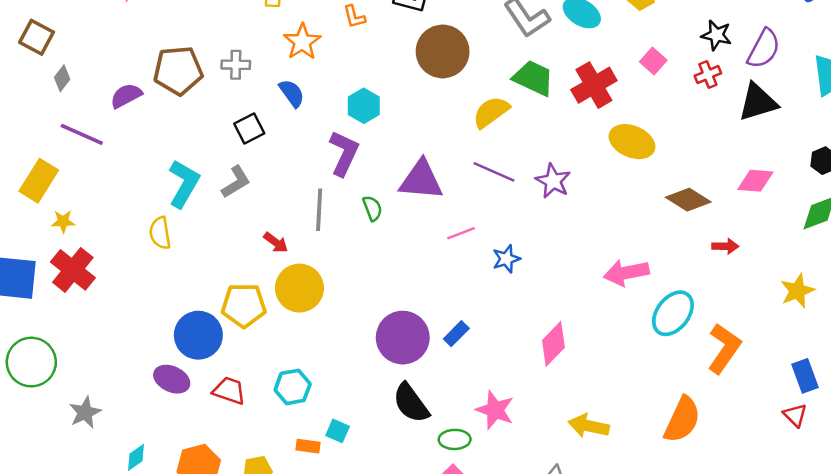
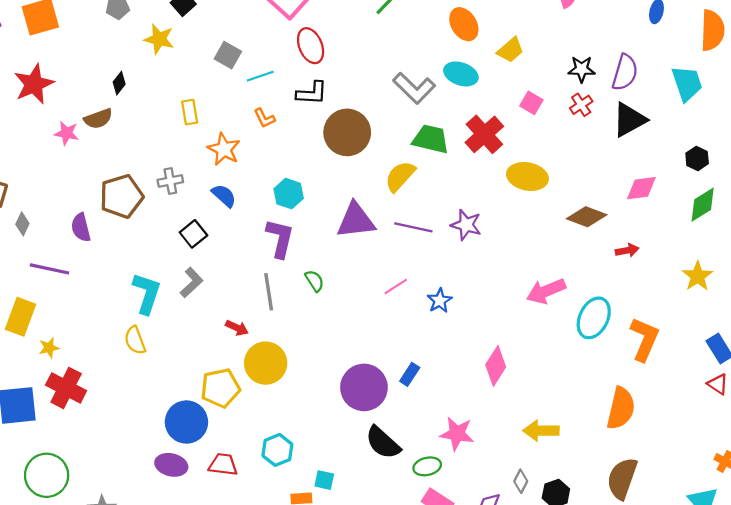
purple semicircle: (126, 96) -> (81, 227), turned -64
purple triangle: (421, 180) -> (356, 221), moved

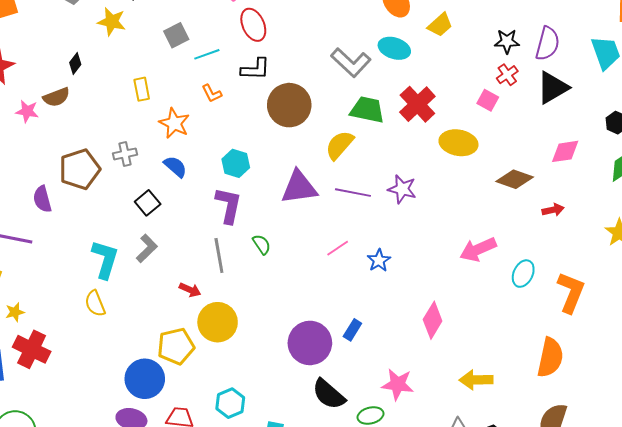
gray square: (228, 55) -> (176, 35), turned 35
pink square: (531, 103) -> (488, 100), moved
cyan ellipse: (594, 318) -> (523, 274), size x0.7

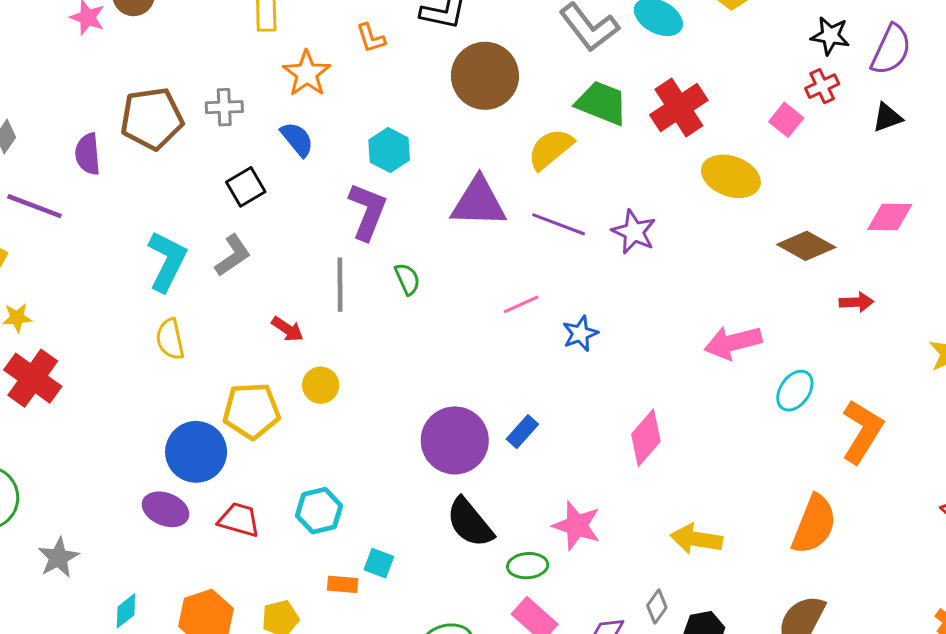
black triangle: (553, 88) -> (887, 117), size x0.6
yellow semicircle: (95, 303) -> (170, 339), moved
yellow circle: (218, 322) -> (321, 385), size x0.6

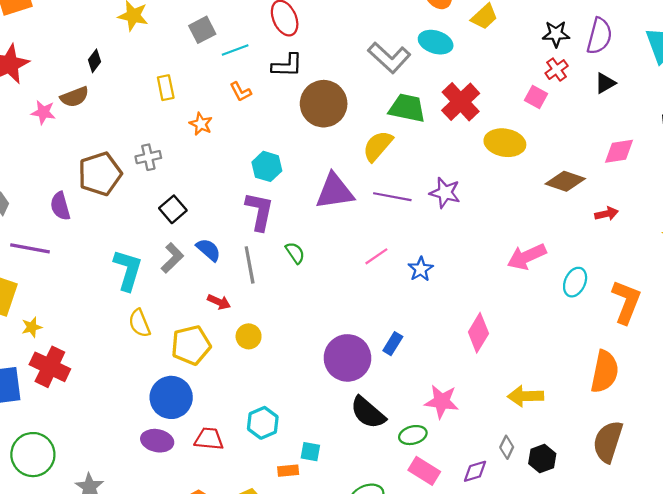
orange star: (307, 73) -> (201, 124), size x0.7
blue semicircle: (297, 139) -> (208, 250), moved
yellow pentagon: (251, 411) -> (191, 345), moved

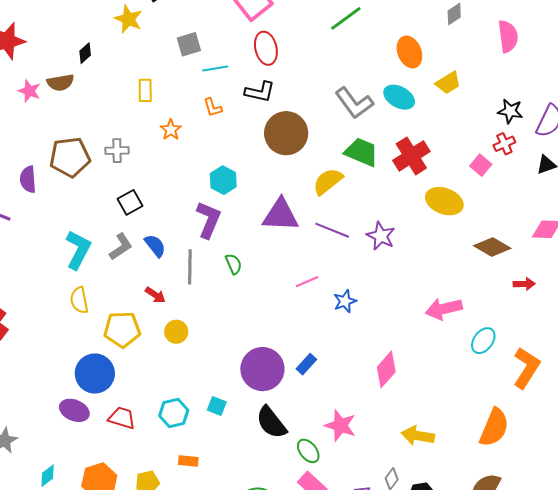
green ellipse: (413, 435) -> (308, 451), turned 55
cyan square: (310, 452) -> (217, 406), moved

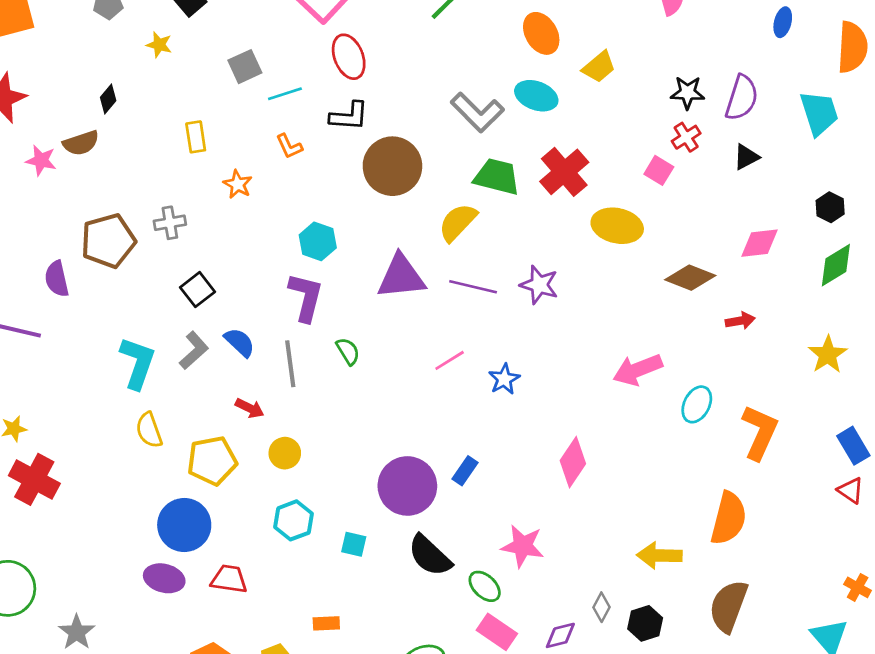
yellow star: (128, 19) -> (159, 45), size x0.7
cyan hexagon: (174, 413) -> (294, 520), moved
yellow arrow: (418, 436) -> (659, 555), moved

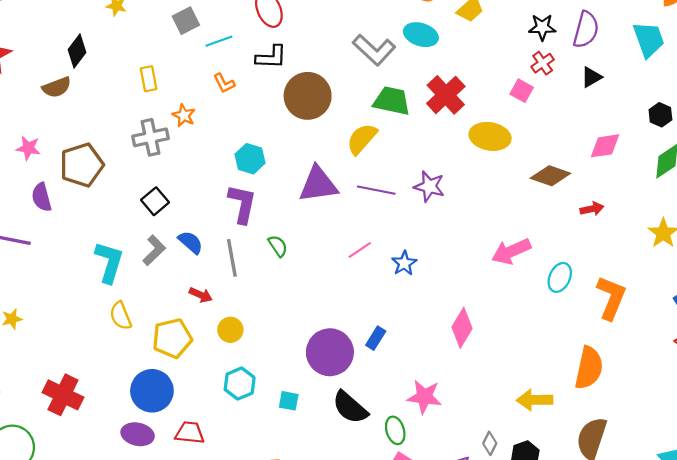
black diamond: (108, 99) -> (77, 51), size x1.4
pink star: (41, 160) -> (28, 148), moved
gray cross: (170, 223) -> (151, 137), moved, size x1.4
red cross: (34, 479) -> (63, 395), moved
green ellipse: (485, 586) -> (395, 430), turned 32

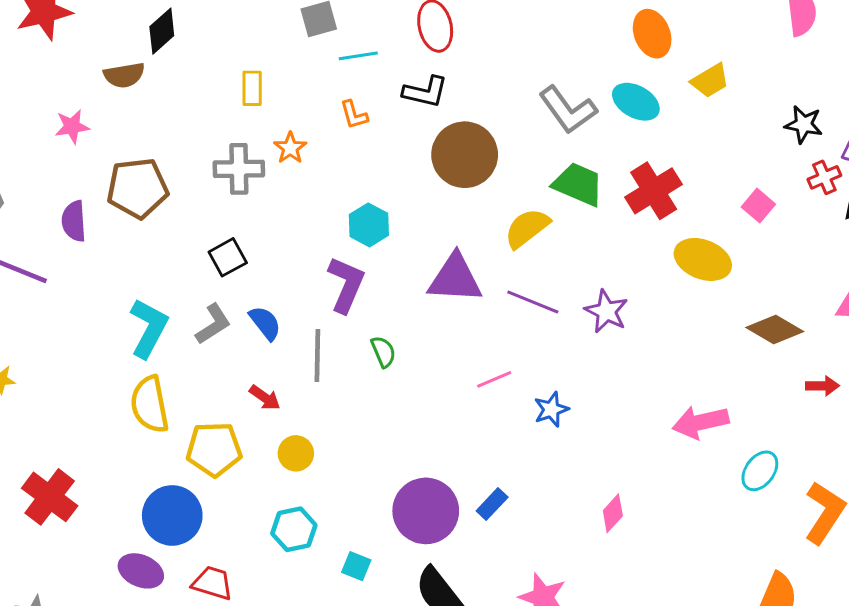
red cross: (543, 63) -> (824, 177), moved
pink star: (28, 148) -> (72, 126), moved, turned -30
yellow semicircle: (121, 316) -> (150, 404), size x1.4
pink diamond: (462, 328) -> (613, 513), size x0.7

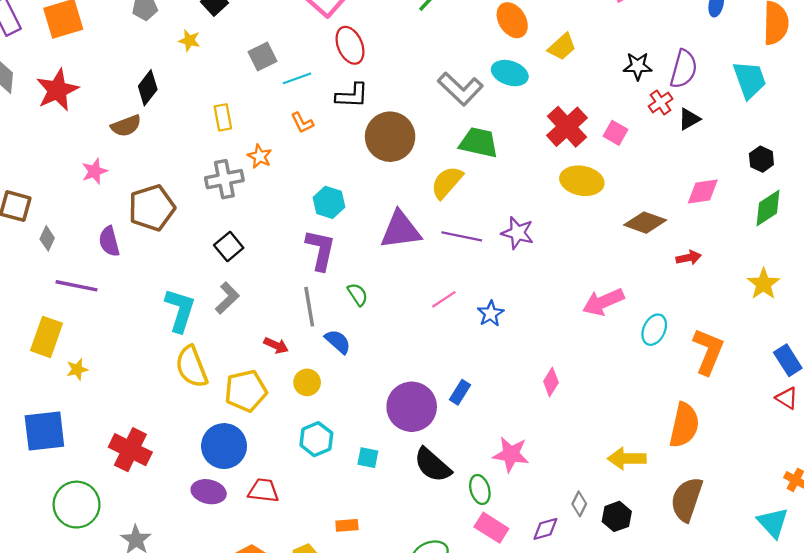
red cross: (654, 191) -> (567, 127), moved
blue semicircle: (265, 323) -> (338, 342), moved

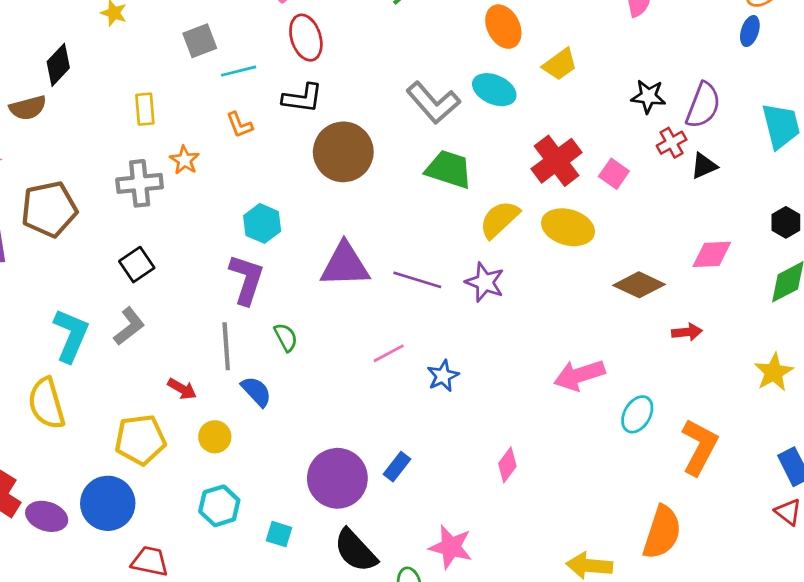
yellow semicircle: (447, 182) -> (499, 219), moved
yellow semicircle: (192, 367) -> (46, 403), moved
purple ellipse: (209, 492) -> (47, 516), moved

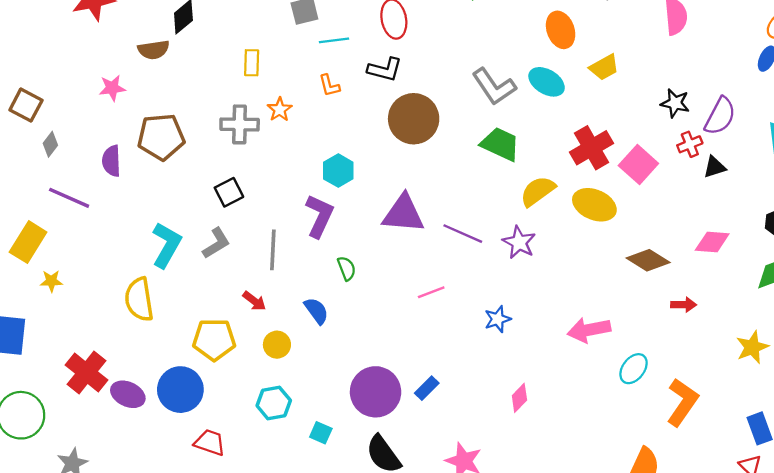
pink square: (614, 174) -> (638, 165), size x1.5
gray line: (226, 346) -> (273, 250), moved
blue star: (443, 376) -> (498, 319), moved

